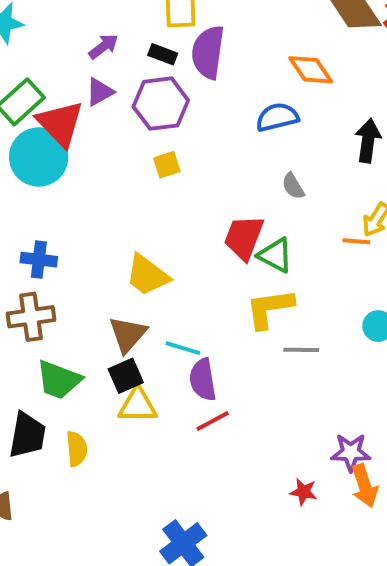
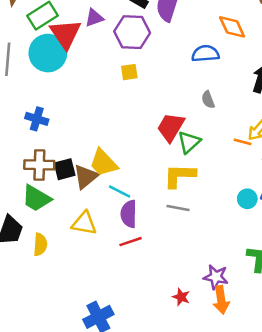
green triangle: (275, 255) -> (189, 142), turned 40
yellow trapezoid: (147, 275) -> (104, 163), moved
brown cross: (31, 317) -> (39, 165), moved
gray line: (301, 350) -> (178, 208), moved
black square: (126, 376) -> (65, 169), moved

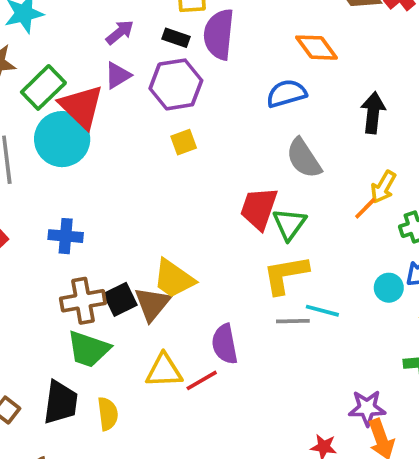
gray semicircle: (208, 100) -> (304, 158), size x1.6
orange line: (243, 142) -> (365, 208), turned -48
cyan line: (120, 192) -> (322, 311), moved
red line: (131, 242) -> (202, 380), moved

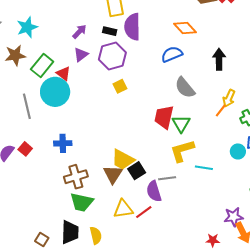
red triangle: (81, 107) -> (63, 73), size x0.6
black square: (120, 299) -> (137, 171), moved
gray line: (293, 321) -> (167, 178), moved

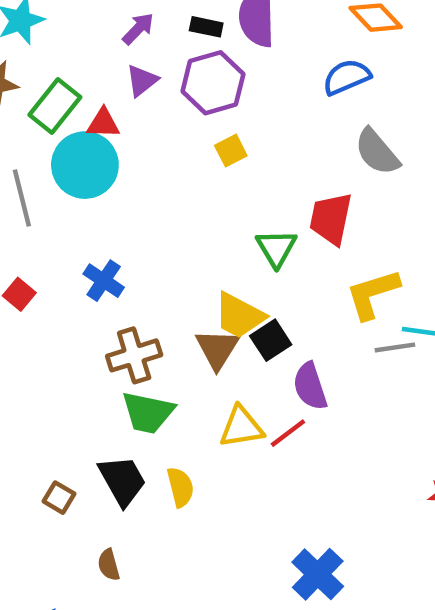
red triangle: (63, 73) -> (103, 123), turned -35
green triangle: (181, 124) -> (276, 248), moved
blue cross: (63, 143) -> (104, 281), turned 36
gray line: (167, 178) -> (395, 347), moved
black trapezoid: (70, 232) -> (122, 480), turned -30

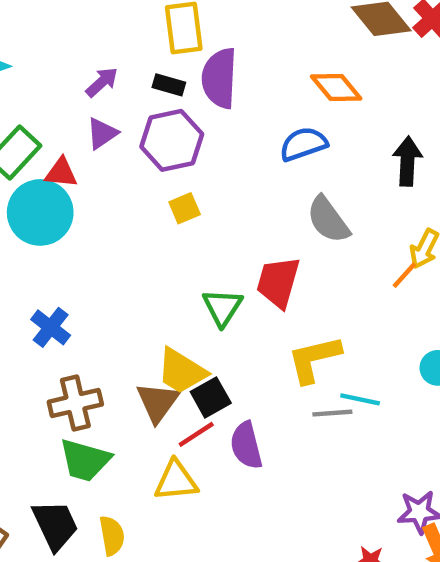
red line: (288, 433) -> (196, 434), moved

